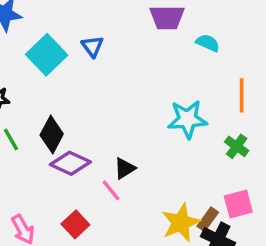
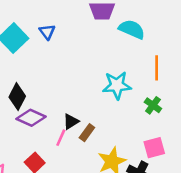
cyan semicircle: (208, 43) -> (132, 29), size x1.5
pink line: (111, 190) -> (61, 138), turned 63
brown rectangle: (208, 219) -> (87, 133), moved

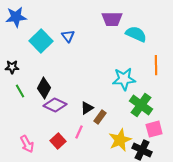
green cross: (153, 105) -> (141, 105), moved, size x1.6
pink line: (61, 138) -> (79, 132), moved

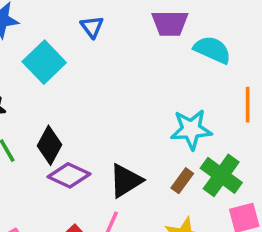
blue triangle: (68, 36) -> (92, 27), moved
black triangle: (87, 108) -> (126, 181), size x1.5
brown rectangle: (100, 117) -> (182, 181), moved

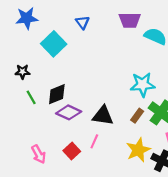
black diamond: (50, 145) -> (57, 94), turned 40
black triangle: (126, 181) -> (103, 116), turned 40

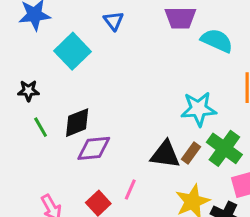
purple diamond: (69, 112) -> (94, 148), turned -30
black triangle: (103, 116) -> (165, 154), moved

